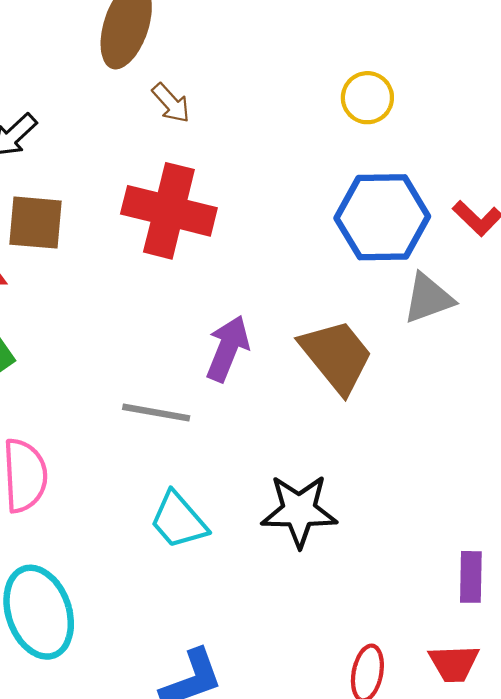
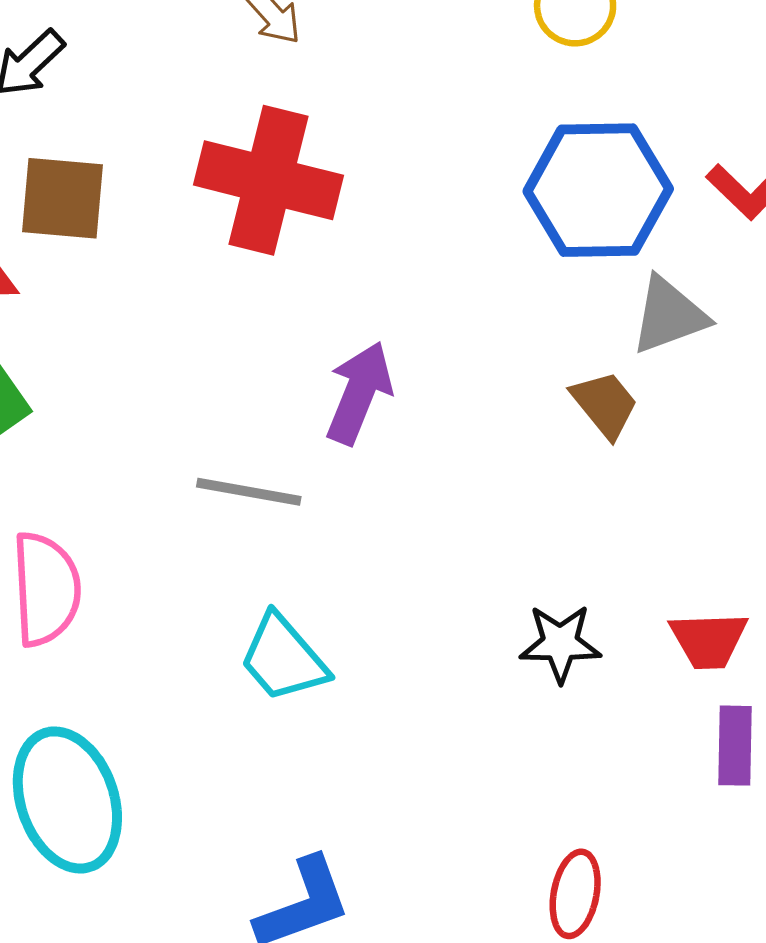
brown trapezoid: (336, 356) -> (605, 404), moved, size x0.6
black star: (299, 511) -> (560, 643), moved, size x0.7
red trapezoid: (454, 663) -> (709, 640), moved

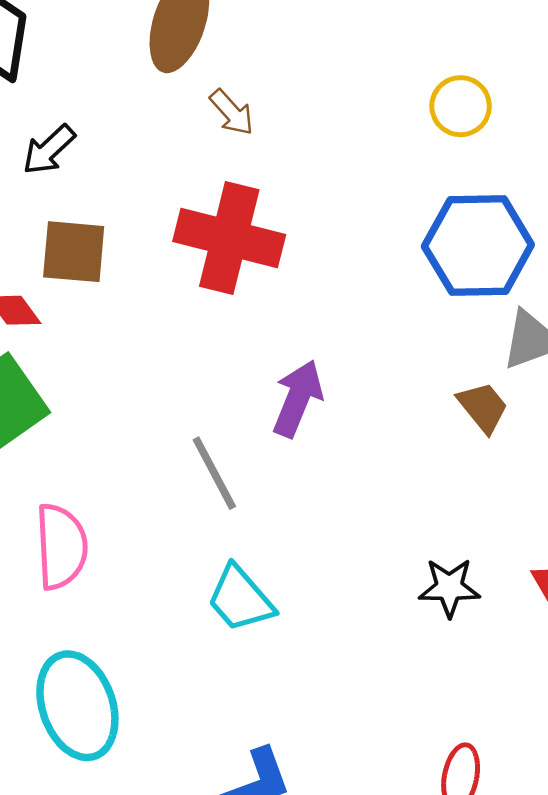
gray line: (249, 492) -> (214, 473), turned 52

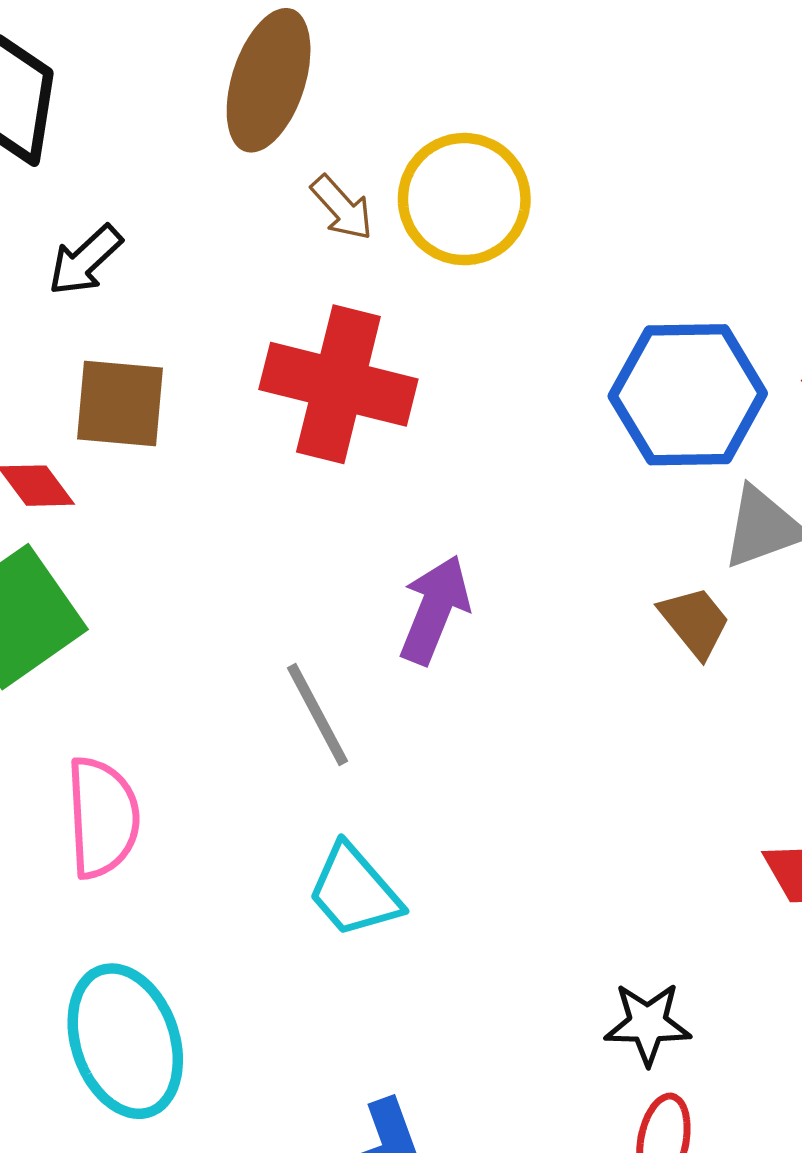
yellow circle: (461, 106) -> (464, 199), moved, size x1.5
black star: (449, 588) -> (648, 1024), moved

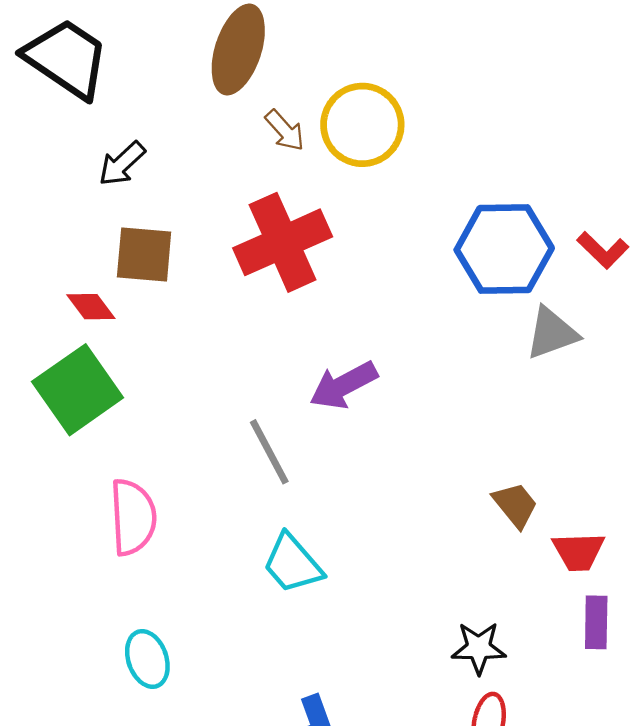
red cross: (338, 384) -> (283, 242), turned -38
purple arrow: (435, 610) -> (344, 385), turned -140
brown trapezoid: (695, 622) -> (515, 505), moved
cyan ellipse: (125, 1041) -> (147, 659), size x0.6

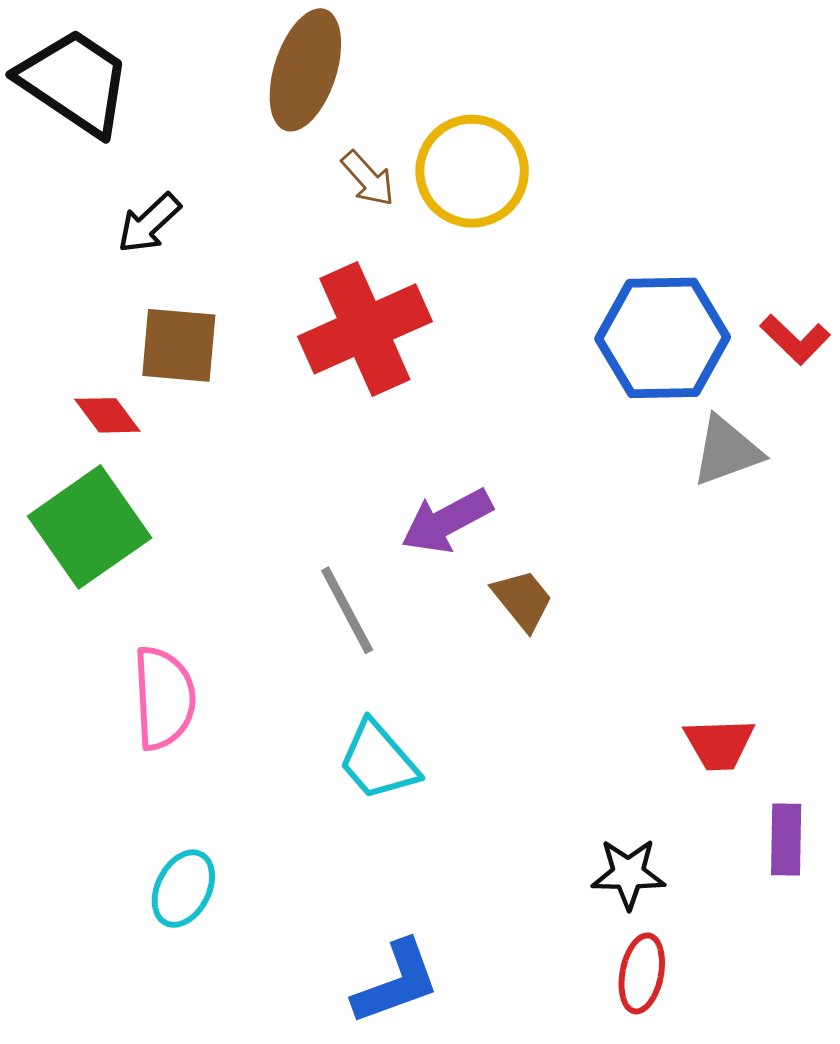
brown trapezoid: (515, 505) -> (523, 600), moved
red trapezoid: (578, 551) -> (719, 744), moved
cyan ellipse: (147, 659) -> (183, 889), turned 46

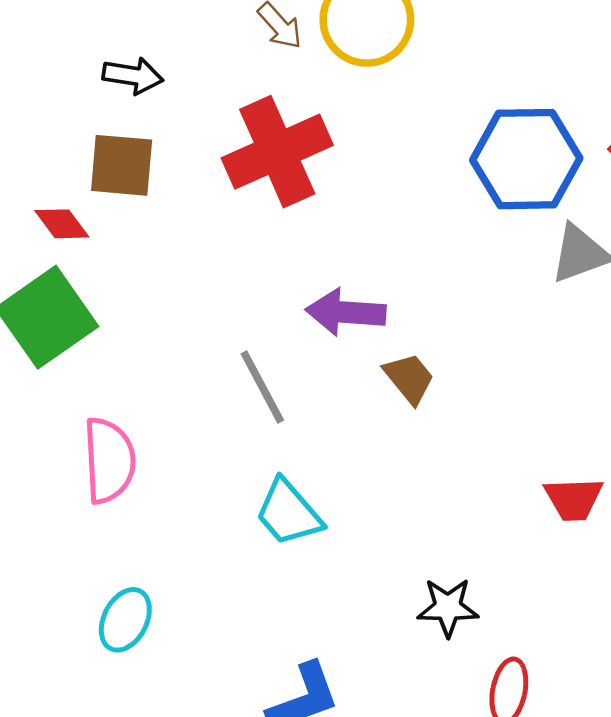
black arrow: (149, 223) -> (133, 76), moved, turned -128
purple arrow: (447, 521) -> (346, 312), turned 32
black star: (628, 874) -> (448, 607), moved

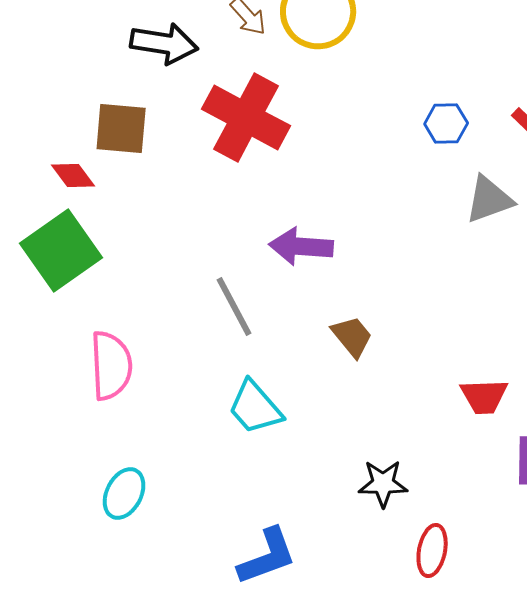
black arrow: (133, 76) -> (164, 43), moved, size x1.4
red cross: (277, 152) -> (246, 117), turned -38
blue hexagon: (526, 159) -> (446, 123), size x0.5
brown trapezoid: (409, 378) -> (352, 336), moved

